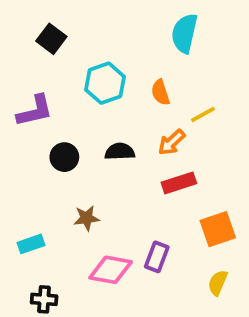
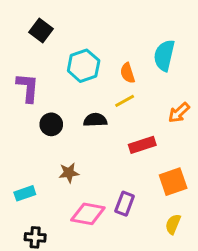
cyan semicircle: (184, 33) -> (164, 55), moved
purple L-shape: (35, 111) -> (28, 88), turned -72
yellow line: (203, 115) -> (125, 101), moved
orange arrow: (172, 142) -> (179, 113), moved

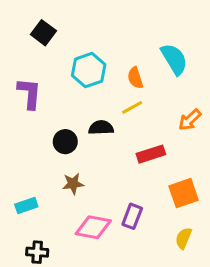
cyan semicircle: (164, 55) -> (174, 59), turned 136
black circle: (51, 124) -> (65, 142), moved

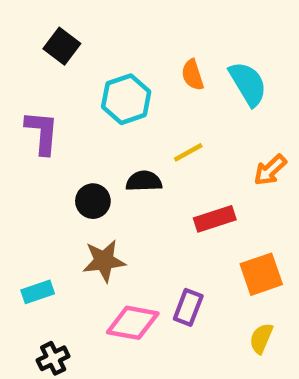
orange semicircle: (135, 78) -> (193, 75), moved
brown star: (73, 184) -> (104, 261), size x1.4
black cross: (37, 252) -> (53, 358), turned -30

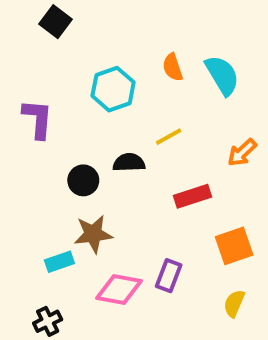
black square: (62, 46) -> (56, 22), moved
cyan rectangle: (38, 292) -> (59, 262), moved

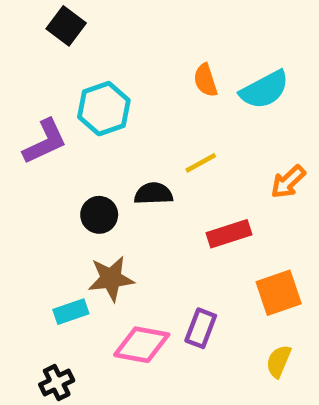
cyan semicircle: (222, 75) -> (264, 90), turned 93
cyan hexagon: (113, 89) -> (104, 109), moved
purple L-shape: (38, 119) -> (45, 142), turned 60

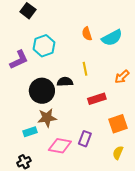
yellow line: (201, 163) -> (85, 69), turned -72
black circle: (99, 215) -> (42, 91), size x1.6

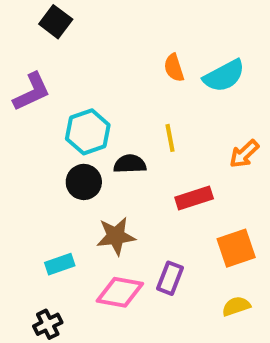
cyan hexagon: (44, 46) -> (88, 132), moved
purple L-shape: (19, 60) -> (32, 92), moved
black circle: (42, 91) -> (84, 182), size x0.7
brown star: (47, 118) -> (116, 236), moved
yellow semicircle: (118, 153) -> (236, 306), turned 48

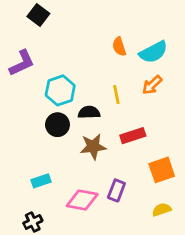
orange arrow: (244, 154) -> (152, 85), moved
brown star: (116, 236) -> (93, 147), moved

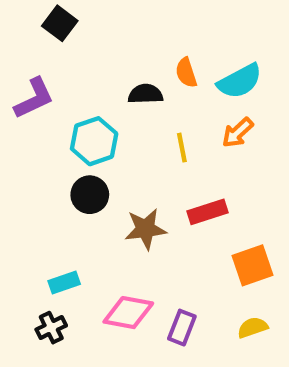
black semicircle: (89, 112) -> (145, 94), moved
purple rectangle: (116, 190) -> (182, 328), moved
black cross: (33, 222) -> (51, 328), moved

